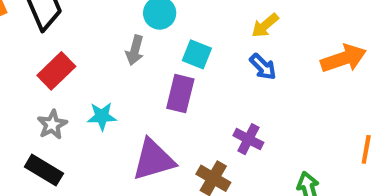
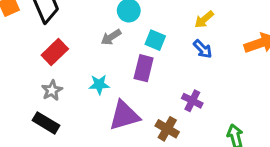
gray arrow: (135, 50) -> (111, 37), turned 42
cyan star: (102, 116) -> (99, 84), moved

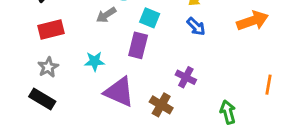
red rectangle: (55, 52) -> (51, 29), turned 30
purple triangle: (124, 116) -> (119, 92), turned 40

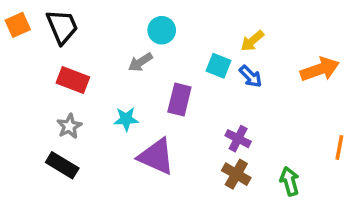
cyan square: (150, 18) -> (219, 66), moved
red rectangle: (51, 29) -> (73, 80), turned 35
brown cross: (161, 105) -> (236, 174), moved

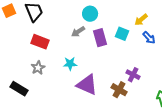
blue arrow: (251, 76) -> (149, 38), moved
purple rectangle: (179, 100) -> (100, 38), moved, turned -30
black rectangle: (62, 165) -> (19, 89), moved
brown cross: (236, 174) -> (119, 90), moved

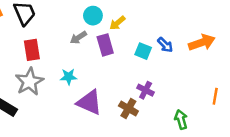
yellow arrow: (141, 20) -> (117, 23), moved
cyan square: (122, 34) -> (143, 51), moved
red rectangle: (40, 42) -> (32, 50), turned 60
gray star: (38, 68) -> (29, 82), size x1.6

